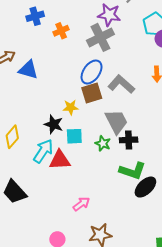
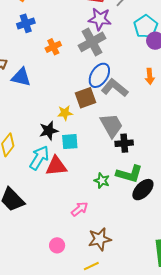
orange cross: (61, 31) -> (53, 47), moved
blue ellipse: (92, 72) -> (99, 75), moved
black star: (54, 124) -> (49, 131), turned -30
green star: (103, 143) -> (102, 181), moved

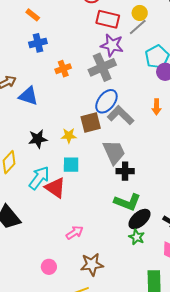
black star: (49, 131) -> (38, 139), moved
red triangle: (56, 166) -> (55, 188), turned 35
green star: (102, 181) -> (137, 237), moved

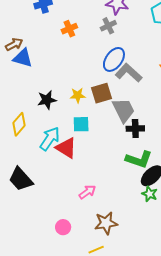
gray cross: (102, 67) -> (108, 26), size x0.6
blue triangle: (28, 96) -> (23, 58), moved
brown square: (91, 122) -> (102, 93), moved

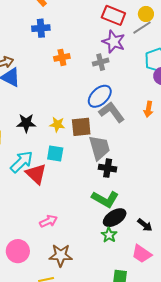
pink circle: (63, 227) -> (18, 251), size x1.5

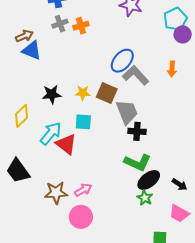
gray cross: (101, 62) -> (60, 24), moved
brown square: (81, 127) -> (107, 93), turned 35
pink circle: (18, 251) -> (81, 217), moved
brown star: (61, 255) -> (56, 193), moved

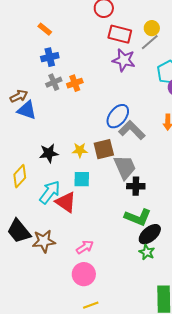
brown square: (107, 93) -> (104, 149), turned -35
brown star: (56, 193) -> (44, 241), moved

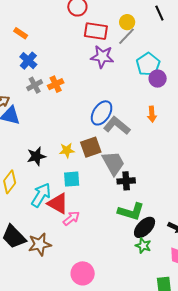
blue cross: (50, 57) -> (28, 61), turned -30
pink arrow: (85, 247) -> (71, 218), moved

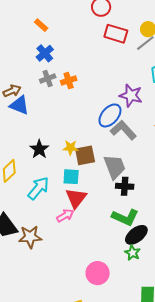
purple star: (102, 57) -> (131, 95), moved
brown square: (91, 147) -> (85, 155), moved
black star: (36, 156) -> (39, 149), turned -30
red triangle: (58, 203) -> (76, 198), moved, turned 30
pink circle: (83, 273) -> (98, 273), moved

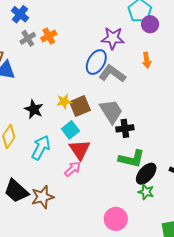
cyan square: (71, 177) -> (70, 130), turned -30

